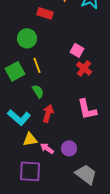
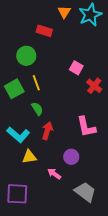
red cross: (84, 68) -> (94, 86), moved
pink arrow: (47, 148) -> (54, 174), moved
purple circle: (69, 148) -> (71, 157), moved
purple square: (30, 171) -> (17, 194), moved

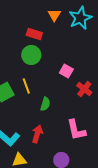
green circle: (26, 56) -> (31, 55), moved
green semicircle: (37, 109) -> (45, 104), moved, turned 48

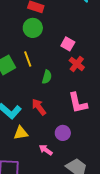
red cross: (84, 89) -> (77, 64), moved
red arrow: (37, 134) -> (39, 107), turned -54

